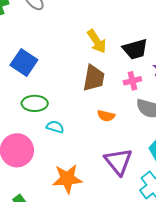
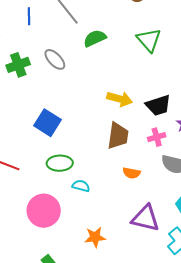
yellow arrow: (97, 41) -> (120, 99), turned -40
purple triangle: (118, 161) -> (145, 218), turned -36
orange star: (67, 179) -> (95, 237), size x0.7

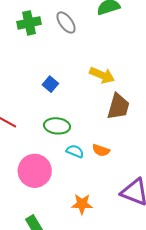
yellow arrow: (120, 99) -> (102, 75), moved
blue square: (48, 123) -> (50, 84), size x0.6
orange semicircle: (131, 173) -> (101, 150), moved

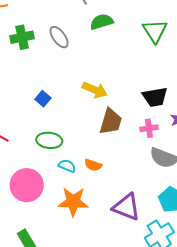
orange star: (82, 204) -> (73, 202), moved, size x1.4

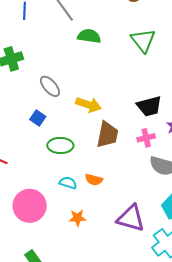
green semicircle: (102, 22) -> (89, 36), turned 30
gray ellipse: (59, 37) -> (50, 86), moved
green ellipse: (49, 140) -> (60, 145), moved
orange star: (73, 202) -> (77, 218), size x0.6

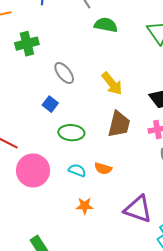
yellow arrow: (89, 105) -> (112, 84), moved, turned 30
pink circle: (30, 206) -> (33, 170), moved

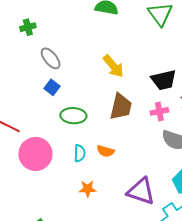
green cross: (27, 44) -> (28, 27), size x0.7
gray ellipse: (64, 73) -> (51, 58), moved
cyan semicircle: (77, 170) -> (80, 153), turned 72

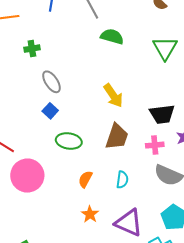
orange semicircle: (105, 151) -> (85, 179), moved, turned 96
cyan semicircle: (80, 153) -> (122, 180), moved
orange star: (88, 189) -> (90, 214), moved, turned 30

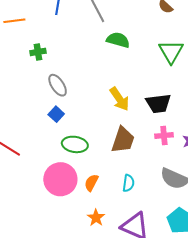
black trapezoid: (162, 114) -> (158, 103), moved
pink cross: (155, 145) -> (164, 136), moved
pink circle: (27, 176) -> (60, 179), moved

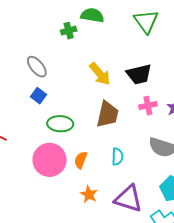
green cross: (38, 52) -> (69, 31), moved

